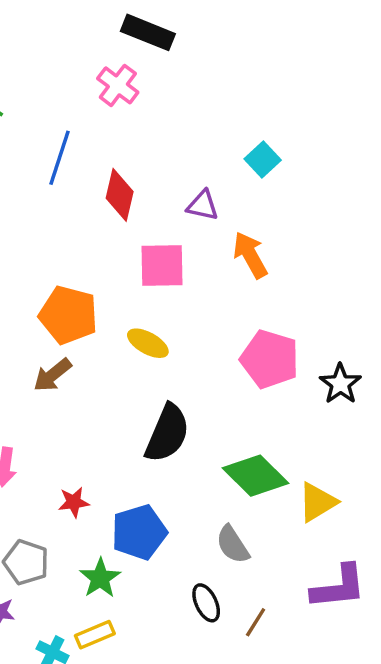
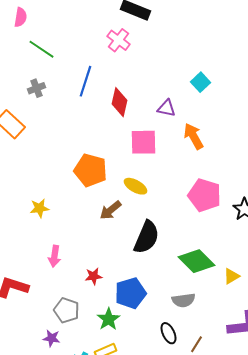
brown arrow: (52, 375) -> (110, 210), moved
yellow triangle: (317, 502) -> (232, 276), size x0.7
gray semicircle: (233, 545) -> (184, 300), turned -65

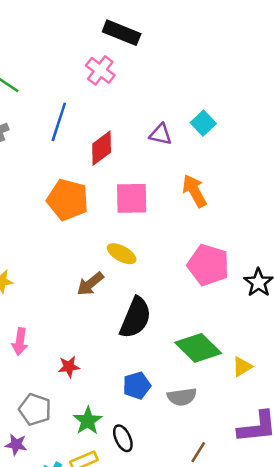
red diamond: (120, 102) -> (102, 148), turned 40
purple triangle: (166, 108) -> (161, 134), moved
orange pentagon: (90, 170) -> (68, 200), moved
blue pentagon: (130, 293) -> (137, 386), moved, size x0.7
black ellipse: (168, 333) -> (123, 438), moved

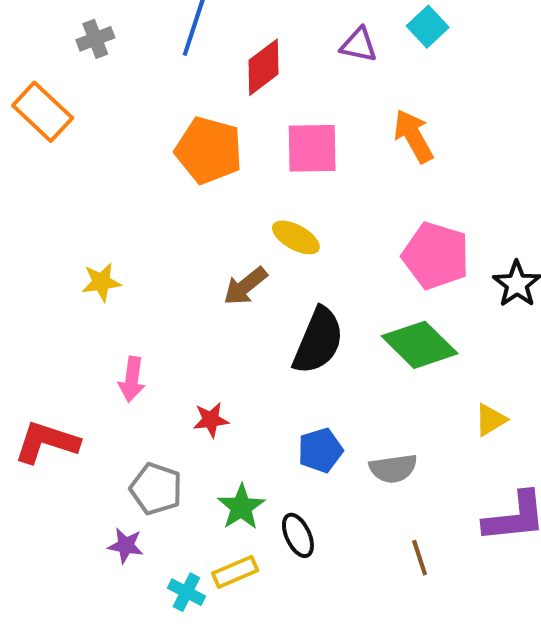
green diamond: (198, 348) -> (420, 345), moved
brown line: (198, 452) -> (420, 558), turned -50

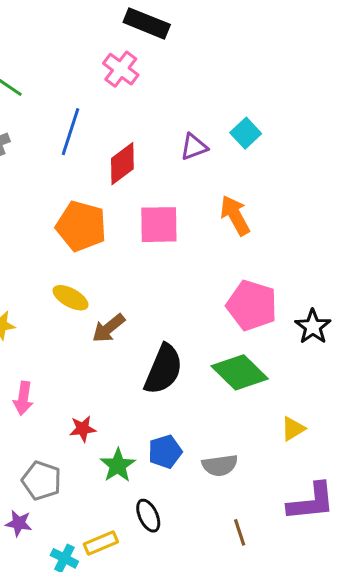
purple triangle: (359, 45) -> (194, 147), turned -32
yellow ellipse: (296, 237) -> (71, 298), moved
green star: (241, 507) -> (118, 465), moved

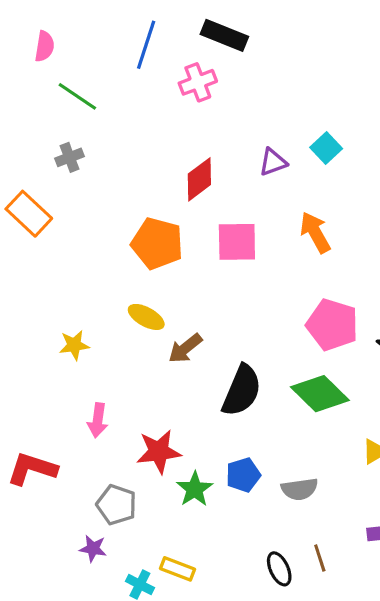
pink cross: (121, 69) -> (198, 82), turned 32
blue line: (71, 132) -> (146, 45), moved
red star: (83, 429) -> (159, 452), size x1.6
black ellipse: (148, 516) -> (279, 569), moved
yellow rectangle: (101, 543) -> (177, 569), turned 44

